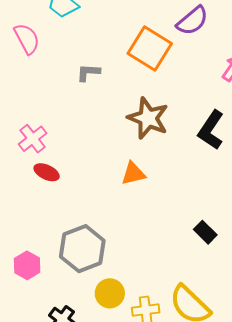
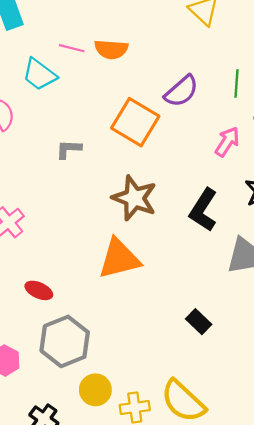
red ellipse: (47, 172) -> (39, 290), moved
orange triangle: (133, 174) -> (119, 259), size x1.6

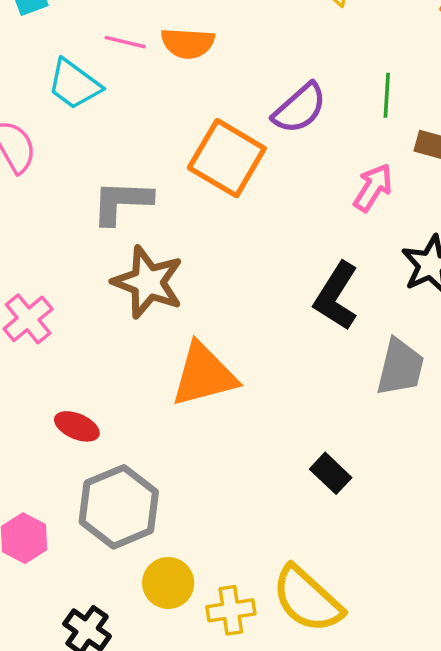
gray L-shape: (69, 149) -> (122, 202), size x1.5
brown star: (134, 198) -> (148, 282), moved

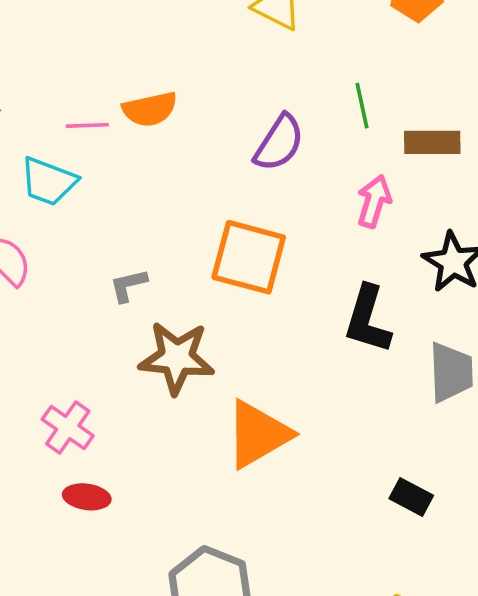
orange square: (227, 158) -> (249, 257), moved
gray L-shape: (122, 202) -> (128, 285), size x0.6
red ellipse: (77, 426) -> (87, 497), moved

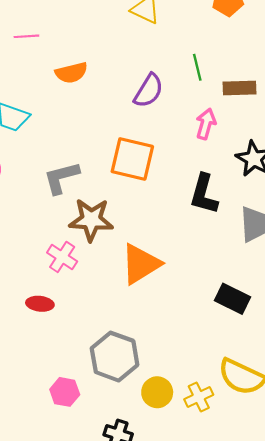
pink line: (87, 125) -> (26, 36), moved
gray L-shape: (128, 285) -> (61, 178), size x1.6
pink cross: (68, 427) -> (62, 257), moved
black rectangle: (411, 497) -> (233, 299), size x1.4

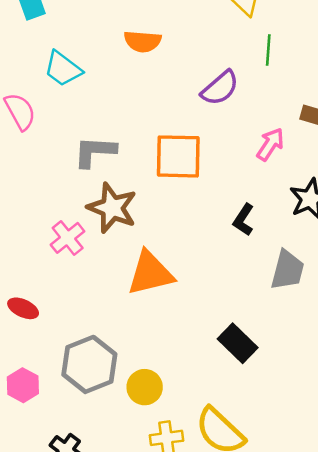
green line: (197, 67) -> (268, 50), moved
orange square: (132, 159) -> (178, 156), turned -30
black L-shape: (204, 194) -> (243, 220), size x0.7
red ellipse: (40, 304) -> (23, 308), moved
yellow circle: (157, 392) -> (145, 387), moved

